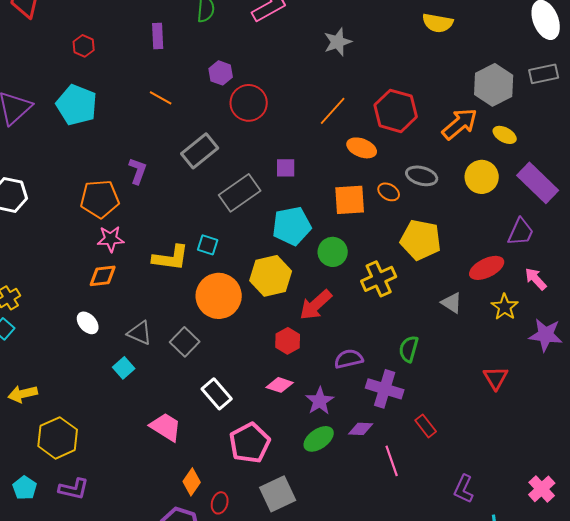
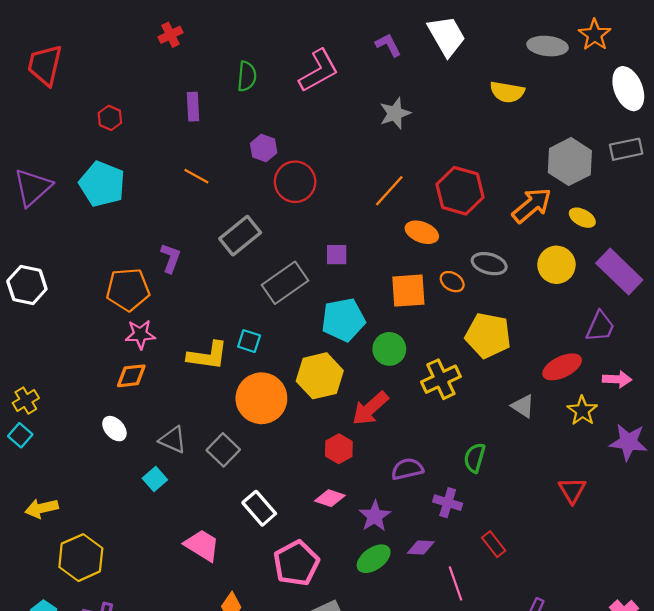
pink arrow: (536, 279) -> (617, 379), turned 135
purple cross: (385, 389) -> (448, 503), size x0.7

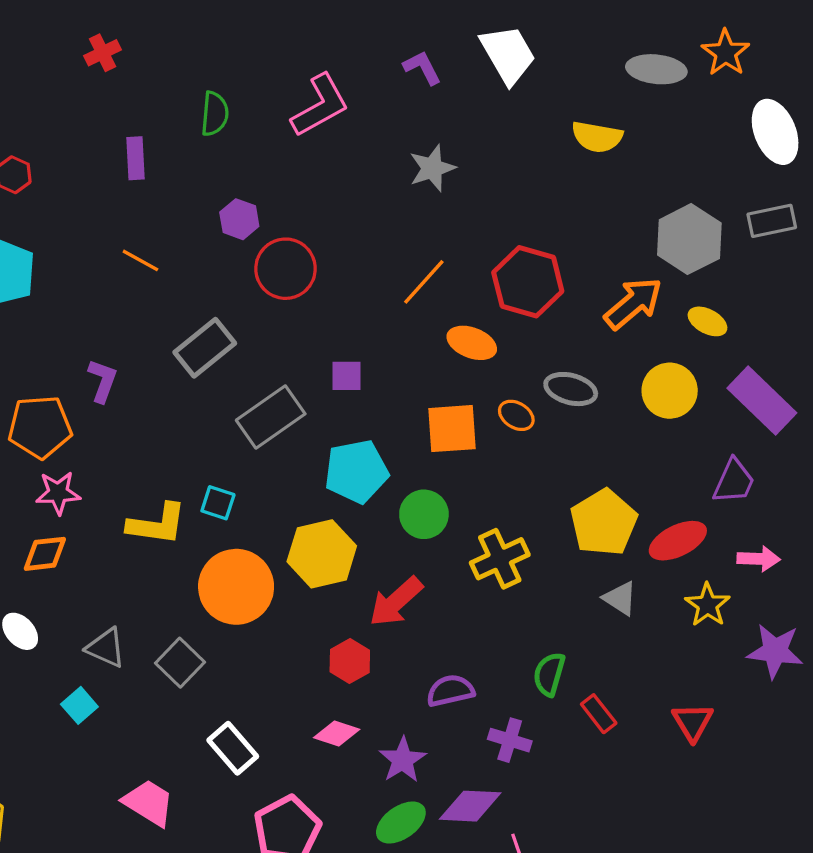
yellow pentagon: (488, 335) -> (604, 523), moved, turned 30
red rectangle: (494, 544) -> (599, 714), moved
purple diamond: (421, 547) -> (470, 806), size x1.5

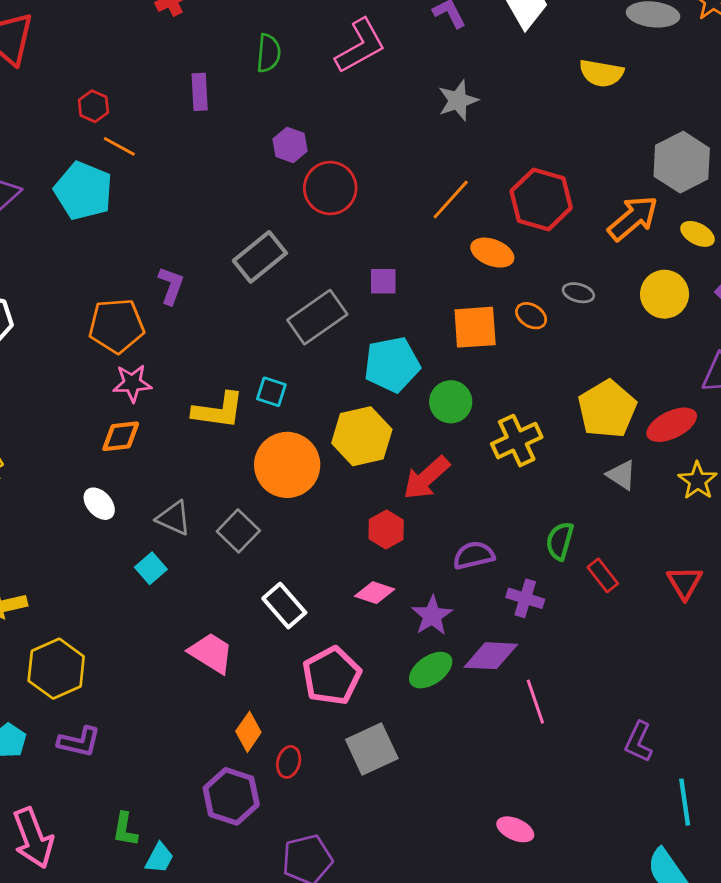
orange line: (140, 260) -> (119, 146), moved
gray ellipse: (571, 389) -> (578, 293), size x0.7

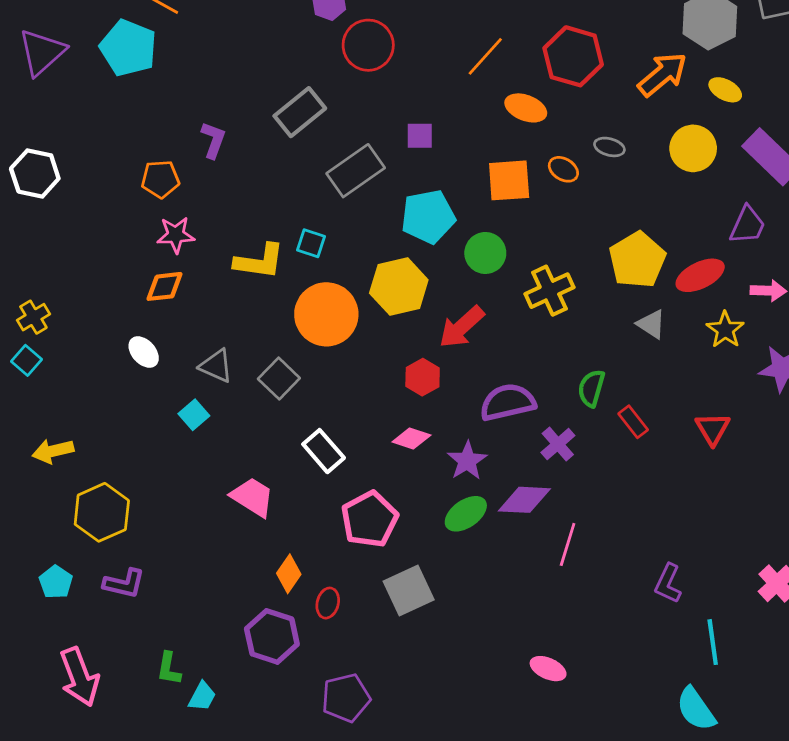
orange pentagon: (116, 326) -> (160, 179), size x0.7
purple semicircle: (474, 555) -> (508, 402), size x1.4
purple cross: (525, 598) -> (558, 444), turned 32
pink line: (535, 702) -> (568, 544), turned 36

